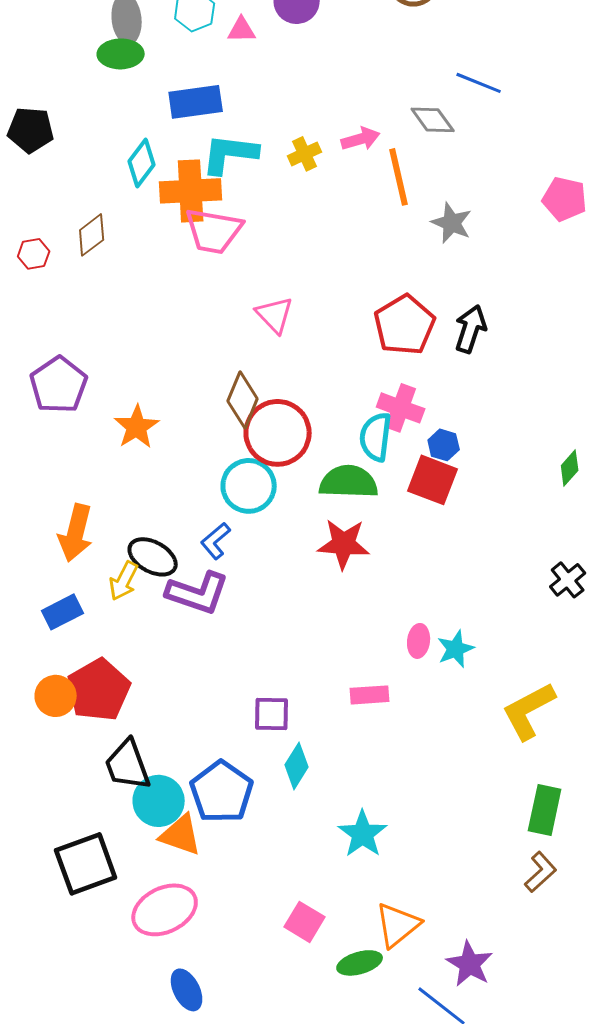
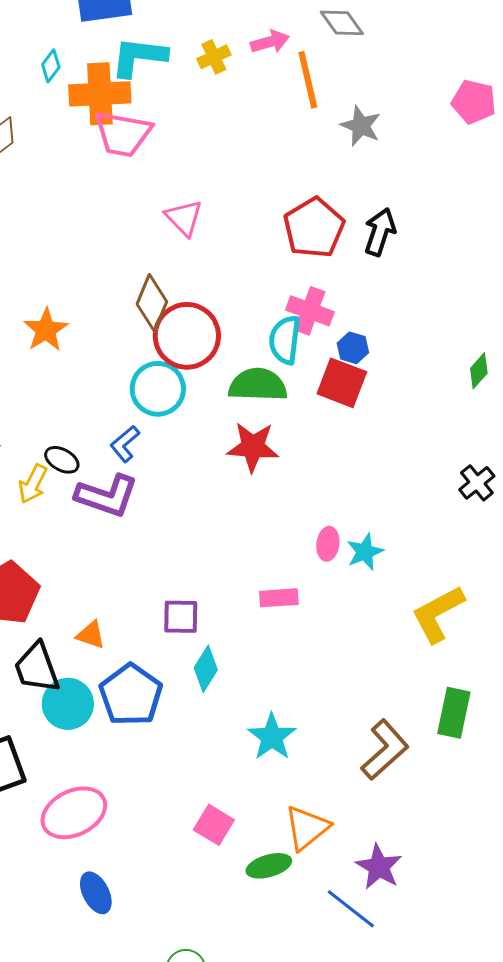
cyan diamond: (142, 163) -> (51, 66), size x0.7
black ellipse: (153, 557) -> (62, 460), size x0.7
orange triangle: (181, 835) -> (91, 635), moved, size x0.7
brown L-shape: (541, 872) -> (385, 750), moved, size x1.5

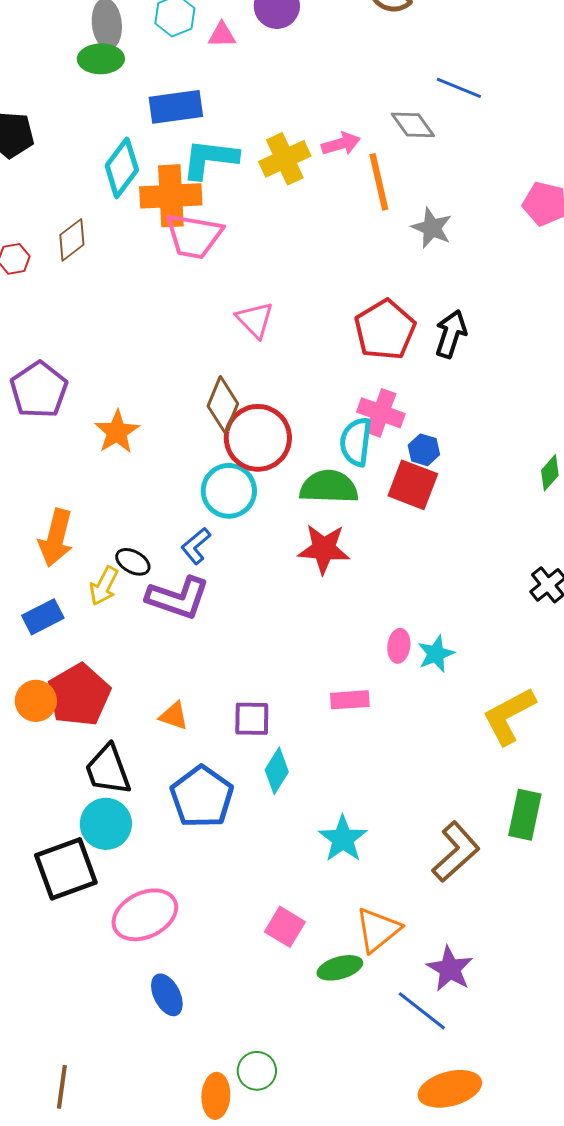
yellow cross: (214, 57) -> (285, 159), size x1.5
cyan diamond: (51, 66) -> (122, 168), size x1.8
orange triangle: (91, 635) -> (174, 716), moved
cyan circle: (68, 704) -> (106, 824), moved

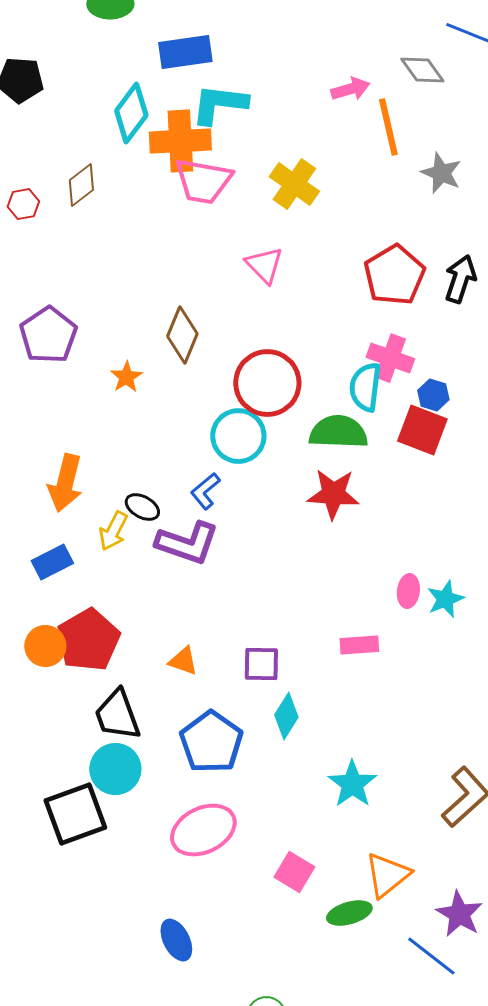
yellow cross: (285, 159) -> (294, 184), moved, turned -30
brown diamond: (223, 405) -> (182, 335), moved
orange star: (117, 432) -> (126, 377), size x0.7
pink ellipse: (145, 915) -> (203, 830), moved

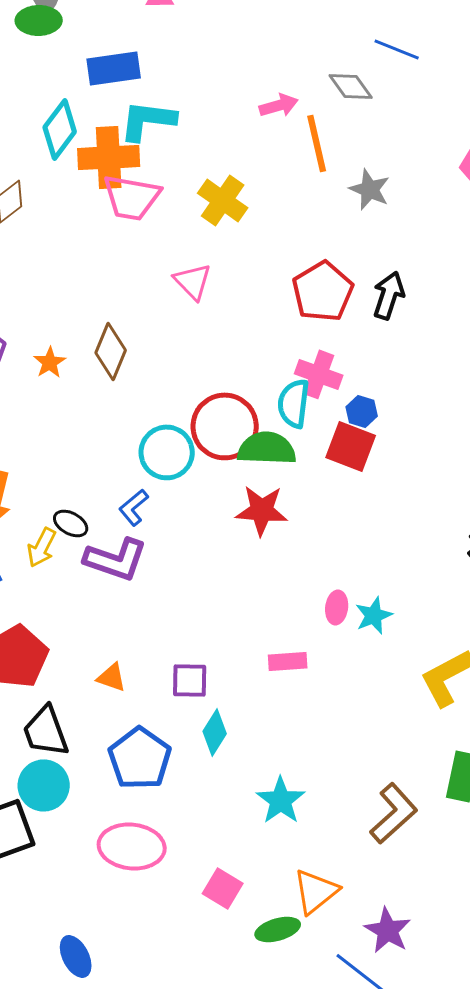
orange star: (126, 377) -> (50, 362), moved
red circle: (267, 383) -> (225, 426), moved
pink ellipse: (203, 830) -> (132, 846), turned 32
blue ellipse: (176, 940) -> (76, 956), moved

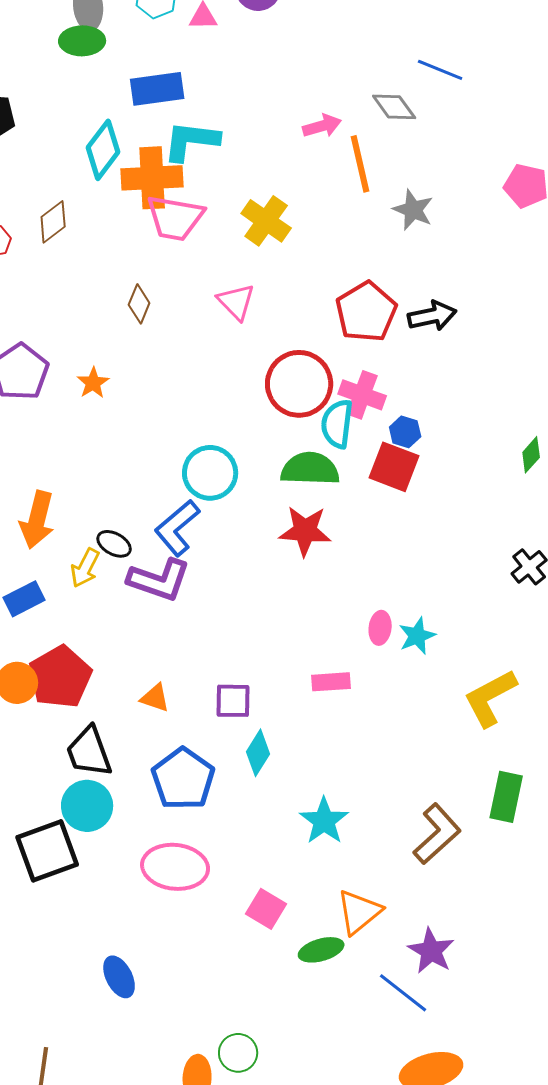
black arrow: (389, 295) -> (432, 316), turned 60
brown diamond: (111, 351) -> (139, 304), moved, size x0.7
red circle: (225, 426) -> (299, 384), moved
blue L-shape: (134, 507) -> (177, 528), size x1.5

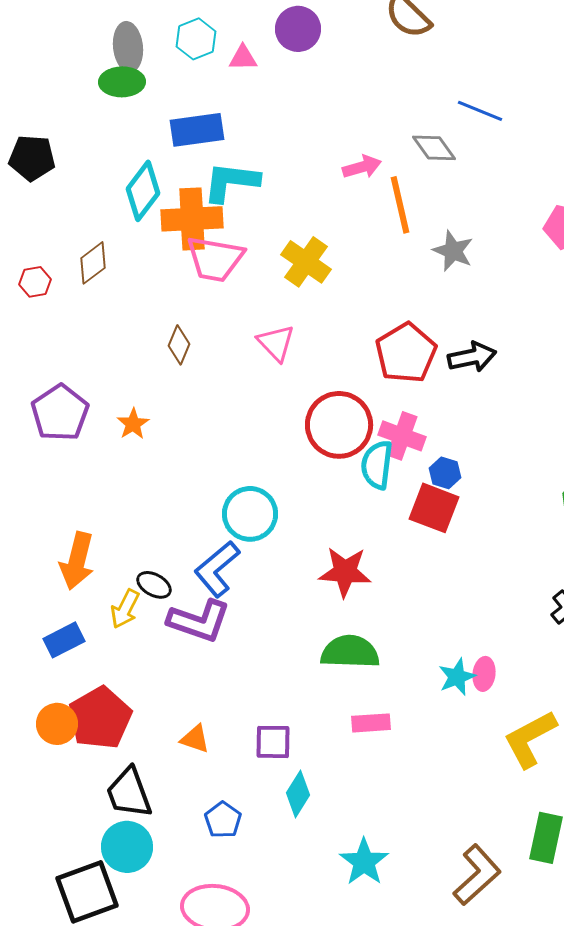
green semicircle: (310, 469) -> (350, 652), moved
pink ellipse: (380, 628) -> (484, 674), moved
blue pentagon: (183, 779) -> (223, 820), size x0.6

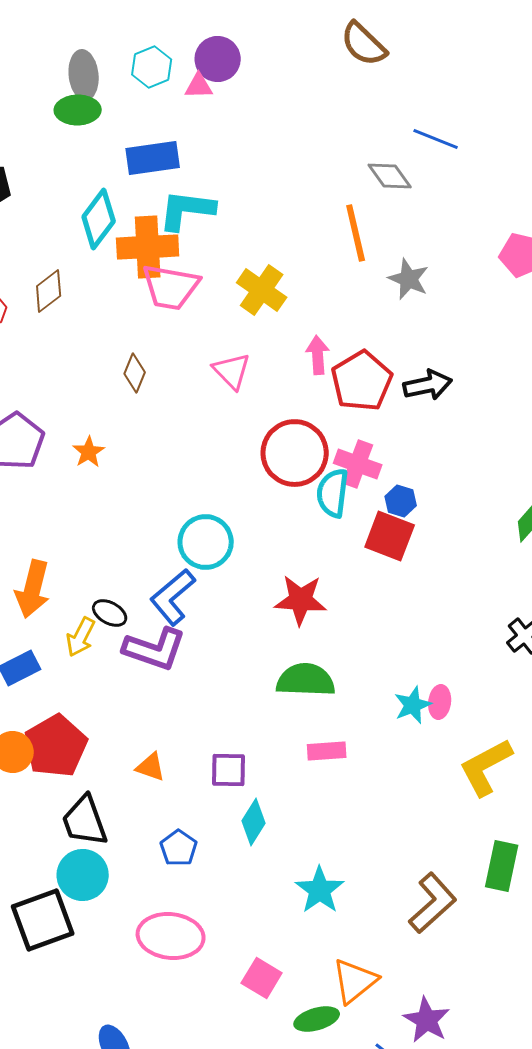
purple circle: (298, 29) -> (218, 59), moved
pink arrow: (362, 167) -> (318, 355), moved, turned -78

